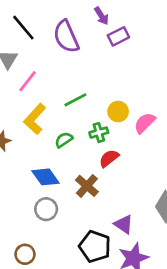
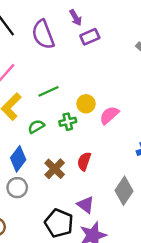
red semicircle: (109, 158) -> (84, 161), moved, turned -36
blue diamond: (45, 177) -> (18, 159), turned 70

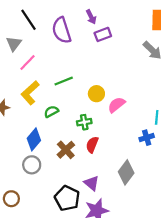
green cross: (68, 122) -> (84, 122), moved

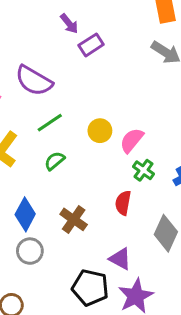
purple semicircle: (62, 30) -> (34, 81), moved, turned -30
green semicircle: (51, 112) -> (55, 161), moved
green cross: (84, 122) -> (144, 170), moved, turned -32
red semicircle: (92, 145) -> (123, 203), moved

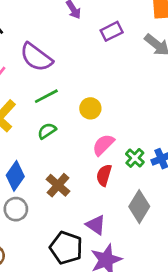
purple rectangle: (91, 45) -> (112, 31), moved
pink semicircle: (132, 140) -> (103, 145), moved
green cross: (144, 170) -> (135, 158), moved

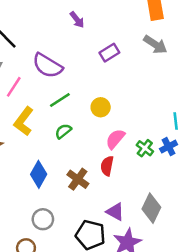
purple rectangle: (112, 31) -> (109, 53), moved
red semicircle: (104, 175) -> (107, 166), moved
gray diamond: (139, 207) -> (151, 208), moved
gray circle: (16, 209) -> (43, 219), moved

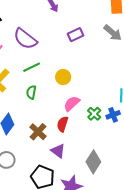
green semicircle: (63, 131) -> (31, 92), turned -48
purple triangle: (115, 212) -> (58, 151), moved

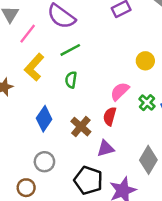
yellow circle: (63, 77) -> (145, 61), moved
purple triangle: (58, 151) -> (106, 148), turned -49

